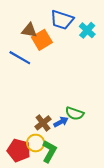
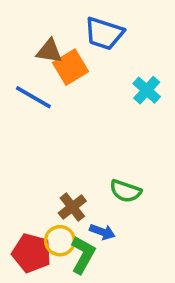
cyan cross: (87, 30) -> (147, 90), moved
blue arrow: (61, 122) -> (102, 232), moved, turned 48

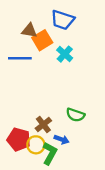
cyan cross: (147, 90) -> (65, 54), moved
blue line: (33, 97) -> (20, 58), turned -30
red pentagon: (32, 253) -> (19, 139), moved

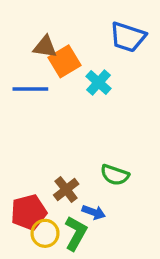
blue trapezoid: (63, 20) -> (128, 37), moved
red pentagon: (19, 139) -> (29, 212), turned -30
yellow circle: (36, 145) -> (45, 233), moved

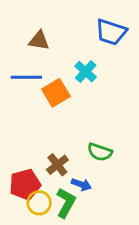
orange square: (64, 61) -> (56, 93), moved

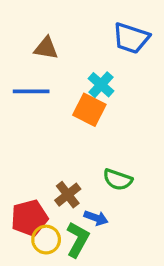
orange square: (56, 93) -> (89, 110), moved, turned -32

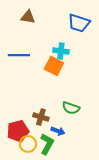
brown triangle: (46, 48) -> (28, 17), moved
cyan cross: (101, 85) -> (61, 51), turned -35
brown cross: (68, 195) -> (41, 117), turned -35

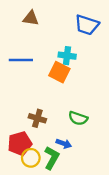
brown cross: (41, 117) -> (37, 118), moved

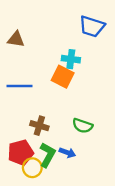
brown triangle: (31, 18) -> (16, 39), moved
blue line: (21, 60) -> (19, 86), moved
green L-shape: (52, 158) -> (47, 155), moved

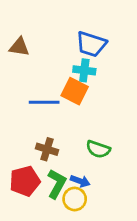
blue trapezoid: (92, 26) -> (91, 44), moved
blue line: (19, 86) -> (44, 102), moved
yellow circle: (32, 168) -> (75, 199), moved

